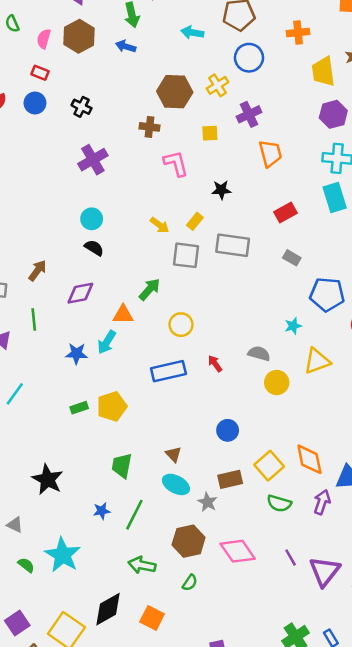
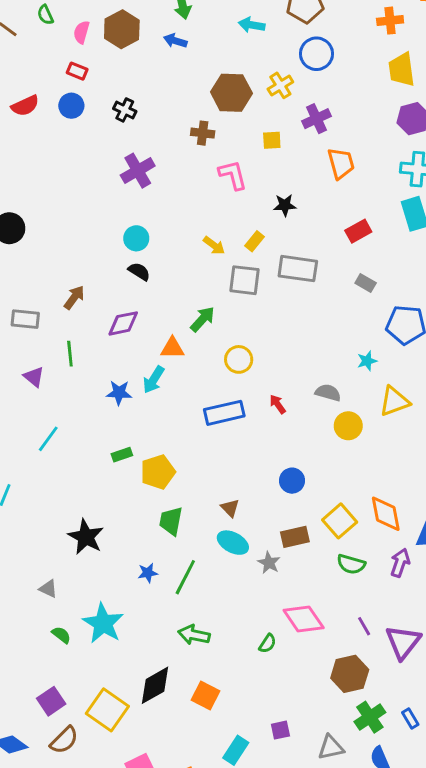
orange cross: (298, 32) -> (390, 21), moved
yellow pentagon: (112, 406) -> (158, 472), moved
brown hexagon: (189, 541) -> (350, 674), moved
green semicircle: (190, 583) -> (267, 644), moved

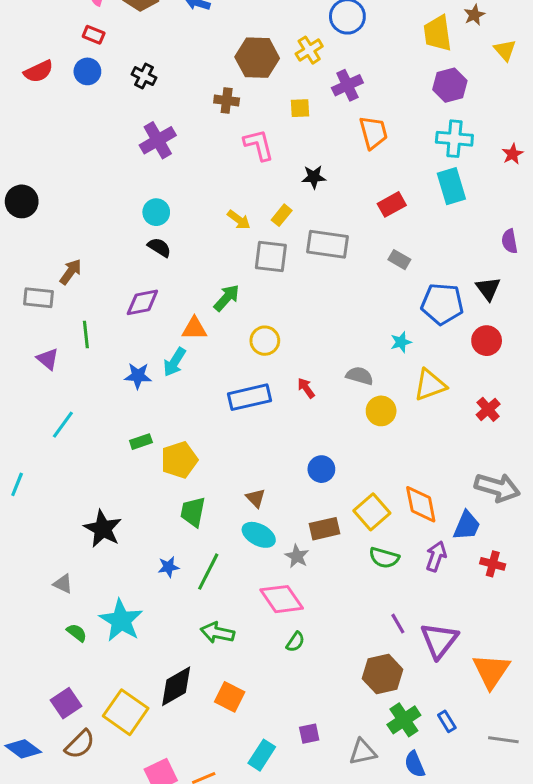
brown arrow: (74, 297) -> (71, 272), moved
pink diamond: (304, 619) -> (282, 599), moved

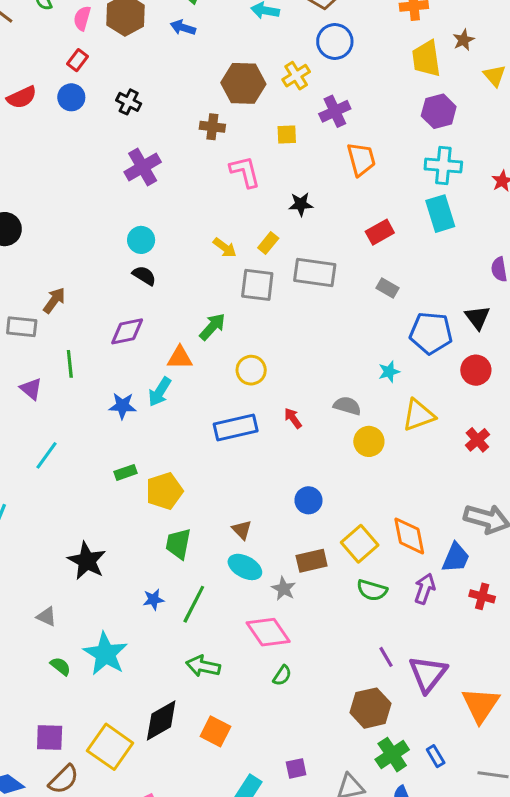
red rectangle: (94, 35) -> (78, 60), turned -75
purple square: (66, 703) -> (50, 737), turned 36

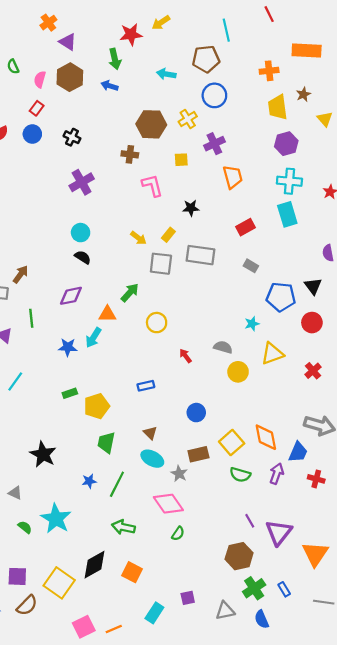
blue rectangle: (236, 427) -> (146, 386), moved, size x0.6

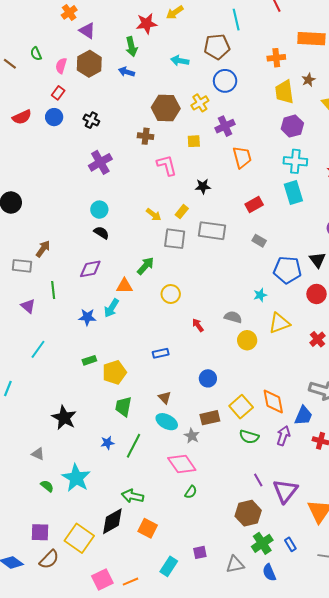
green arrow: (123, 527) -> (133, 496), moved

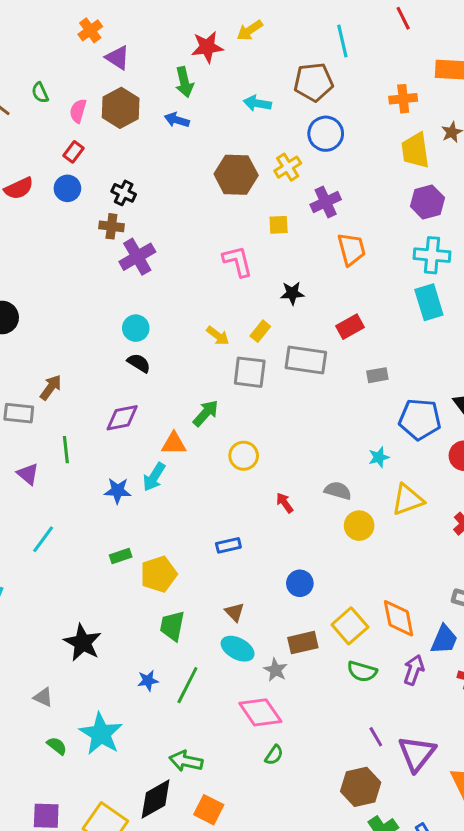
brown cross: (146, 136) -> (111, 226), moved
red rectangle: (254, 205) -> (350, 327), moved
gray rectangle: (259, 241) -> (377, 375), turned -40

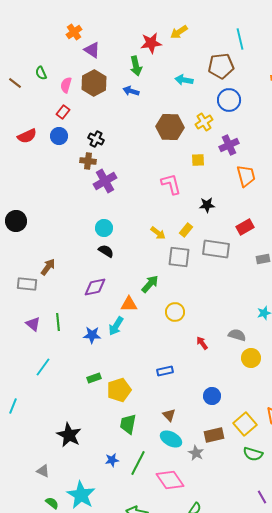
green line: (66, 450) -> (58, 322), moved
pink diamond: (260, 712) -> (170, 480), moved

